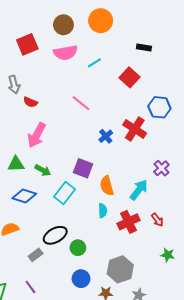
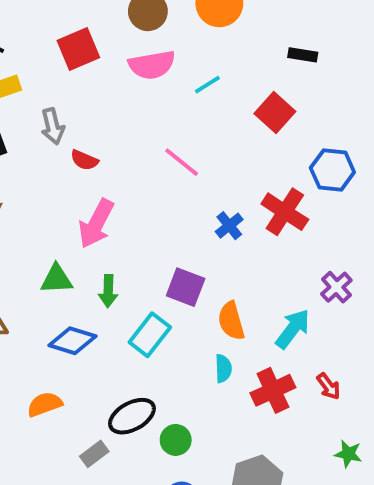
green arrow: (43, 170) -> (108, 291), turned 63

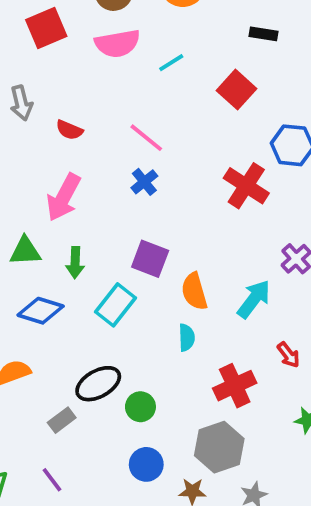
red semicircle: (84, 160) -> (69, 130), moved
blue cross: (229, 226) -> (144, 182), moved
red cross: (273, 390) -> (235, 386), moved

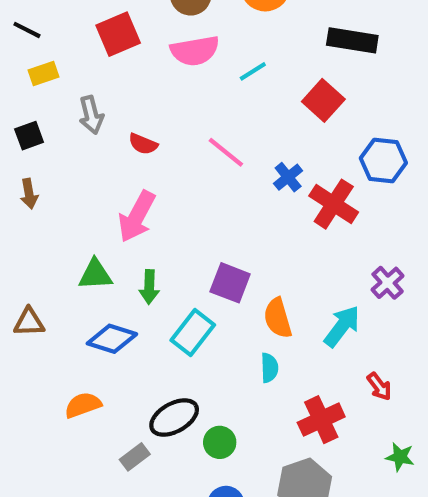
black rectangle: (263, 34) -> (352, 40), size x1.6
blue cross: (144, 182) -> (288, 177), moved

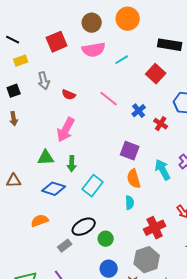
red cross: (334, 204) -> (161, 124), size x0.6
purple square: (230, 283) -> (130, 151), moved
cyan arrow: (342, 326) -> (163, 170), moved, turned -65

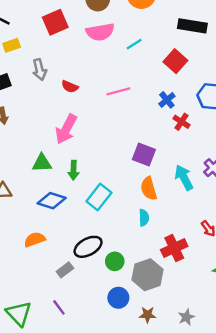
pink line: (109, 99) -> (118, 91), turned -54
blue cross: (139, 111) -> (167, 100), moved
gray hexagon: (147, 260) -> (147, 275), moved

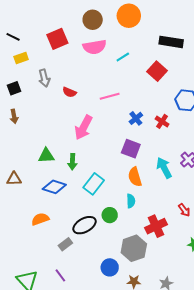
blue cross: (167, 100) -> (136, 118), moved
pink arrow: (66, 129) -> (84, 127), moved
green circle: (115, 261) -> (110, 215), moved

